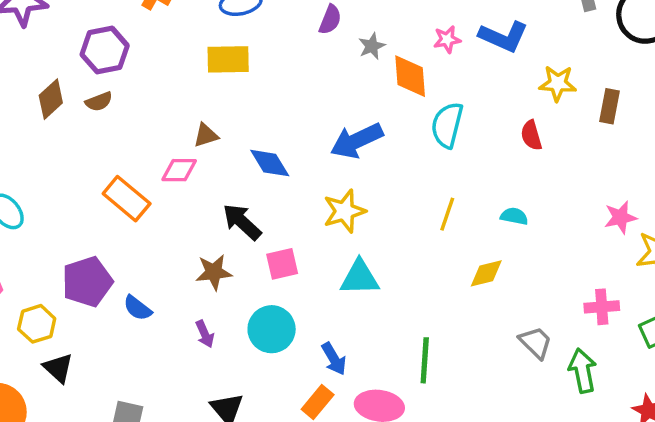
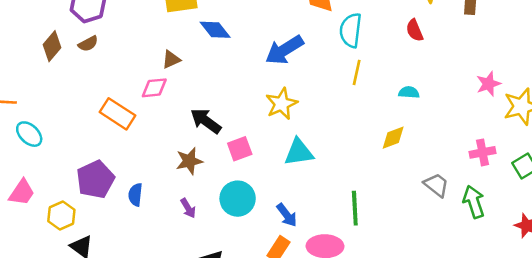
blue diamond: (270, 163) -> (215, 30), moved
yellow line: (447, 214) -> (357, 72), moved
blue semicircle: (137, 308) -> (135, 195), turned 65

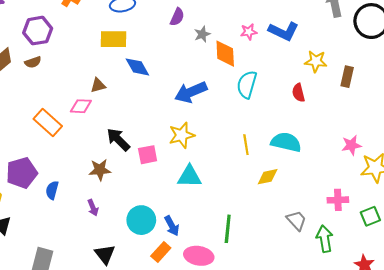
yellow line: (357, 72) -> (246, 145), moved, turned -30
cyan semicircle: (409, 92) -> (286, 142), size x1.8
pink square: (240, 149) -> (148, 155), moved
cyan circle: (238, 199) -> (141, 220), moved

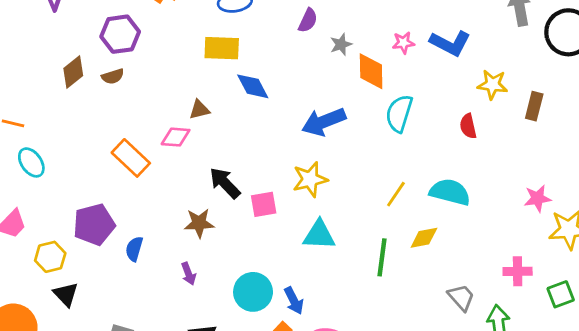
yellow line: (246, 145) -> (396, 194), turned 42
green line: (228, 229) -> (382, 257), moved

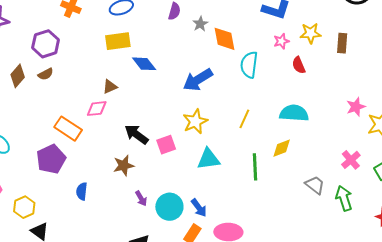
pink star: (403, 43) -> (281, 41), moved
yellow line: (396, 194) -> (244, 119), moved
purple pentagon: (94, 225) -> (51, 159), moved
pink cross: (518, 271) -> (351, 160), turned -30
purple arrow: (189, 274) -> (141, 198), moved

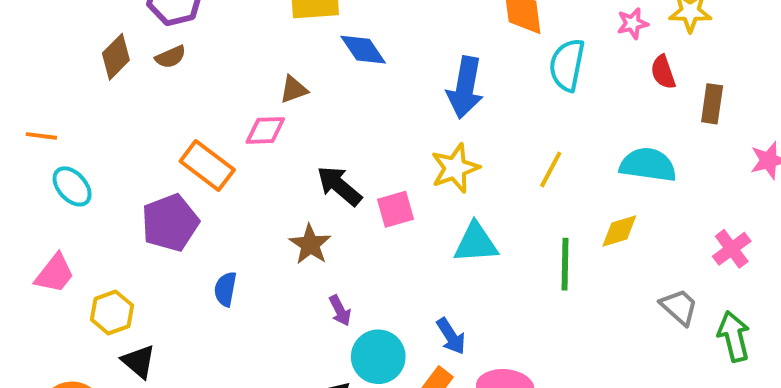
brown rectangle: (342, 43) -> (712, 104), moved
blue arrow: (198, 80) -> (465, 88), turned -52
pink cross: (351, 160) -> (732, 249), moved
brown star: (124, 165) -> (310, 244), turned -30
cyan circle: (169, 207) -> (378, 357), moved

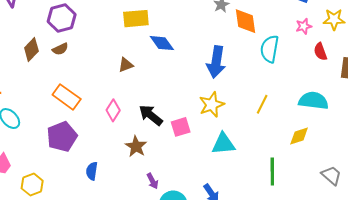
pink diamond: (265, 130) -> (113, 110), moved, turned -55
orange rectangle: (207, 166) -> (67, 97), moved
green line: (565, 264) -> (272, 171), moved

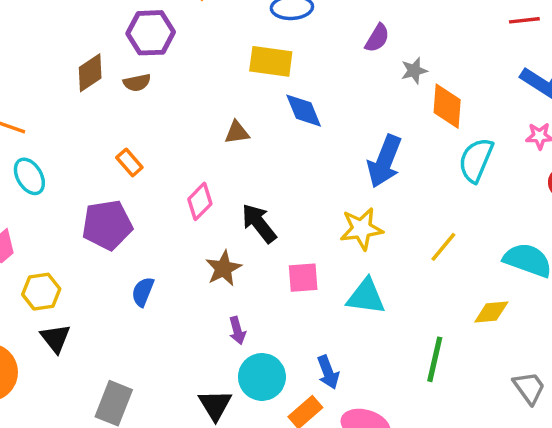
orange rectangle: (67, 97) -> (129, 163), size x0.6
pink square: (181, 127) -> (303, 278), moved

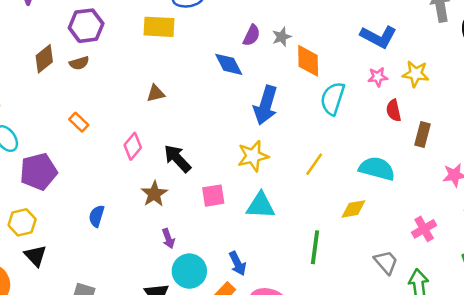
purple semicircle: (377, 38) -> (252, 35), moved
yellow rectangle: (271, 61) -> (159, 27), moved
blue diamond: (304, 111) -> (229, 64), moved
purple pentagon: (107, 225) -> (38, 172), moved

